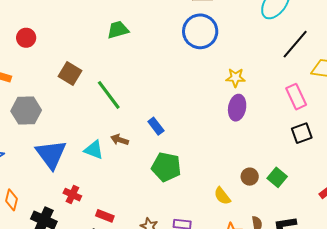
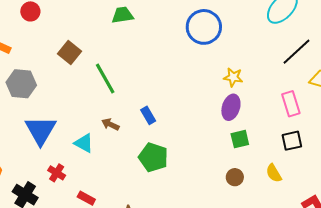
cyan triangle: (94, 150) -> (84, 143), moved
green square: (277, 177) -> (240, 139), moved, turned 30
yellow semicircle: (222, 196) -> (274, 173), moved

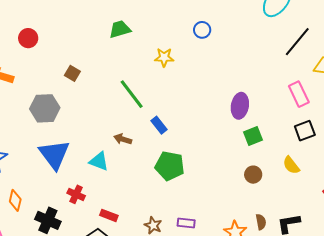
blue circle: (204, 27) -> (202, 30), size x0.5
brown square: (69, 52) -> (72, 73), size x0.7
yellow star: (233, 77) -> (164, 57), moved
green line: (105, 79) -> (132, 94), moved
gray hexagon: (21, 84) -> (45, 108), moved

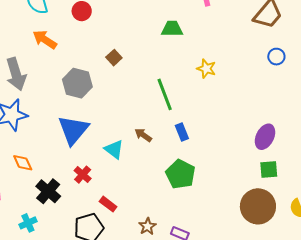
blue circle: (202, 30) -> (276, 57), moved
brown circle: (253, 175) -> (258, 206), size x2.0
orange diamond: (15, 200) -> (23, 163), turned -55

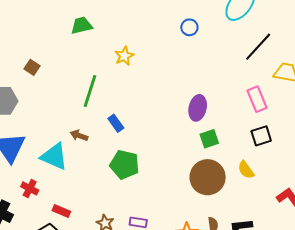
yellow star: (206, 69) -> (124, 56), turned -30
green line: (165, 94) -> (90, 91), turned 52
cyan triangle: (114, 149) -> (54, 156), size x1.4

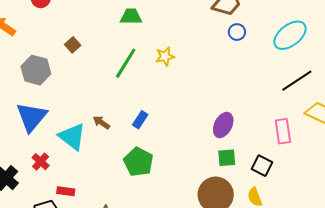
blue circle: (189, 27) -> (237, 32), moved
green line: (90, 91) -> (126, 63), moved
blue rectangle: (116, 123) -> (140, 120), turned 54
black square: (261, 136) -> (262, 166), moved, turned 30
red rectangle: (61, 211) -> (66, 191), turned -30

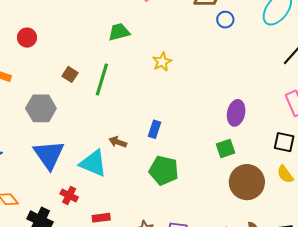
green line: (126, 63) -> (102, 79), moved
green square: (227, 158) -> (225, 149), moved

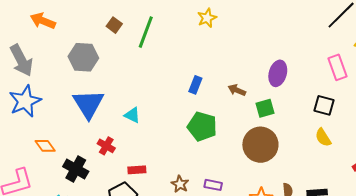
brown arrow: (118, 142) -> (237, 90), moved
cyan triangle: (93, 163) -> (132, 115), size x0.6
brown circle: (247, 182) -> (260, 145), moved

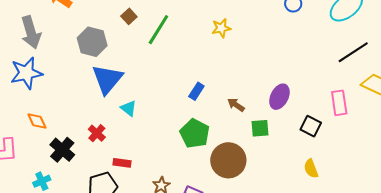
blue triangle: (88, 104) -> (107, 79), moved
black square: (324, 105) -> (311, 126), moved
brown circle: (260, 145) -> (228, 160), moved

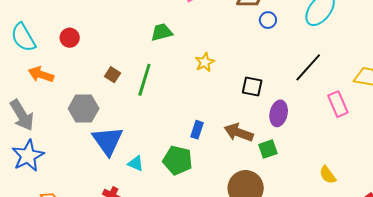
black line: (353, 52) -> (308, 67), moved
brown arrow: (236, 105) -> (239, 133), size x1.6
black square: (311, 126) -> (252, 87), moved
green pentagon: (195, 133) -> (178, 160), moved

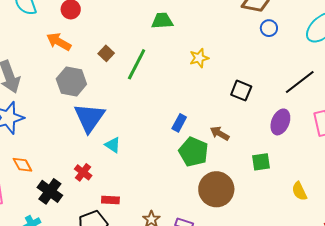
orange arrow: (41, 75) -> (59, 42), moved
purple ellipse: (279, 113) -> (280, 122), moved
brown arrow: (239, 133) -> (220, 133), size x0.7
green square: (268, 149) -> (261, 162), moved
green pentagon: (178, 160) -> (193, 152), moved

